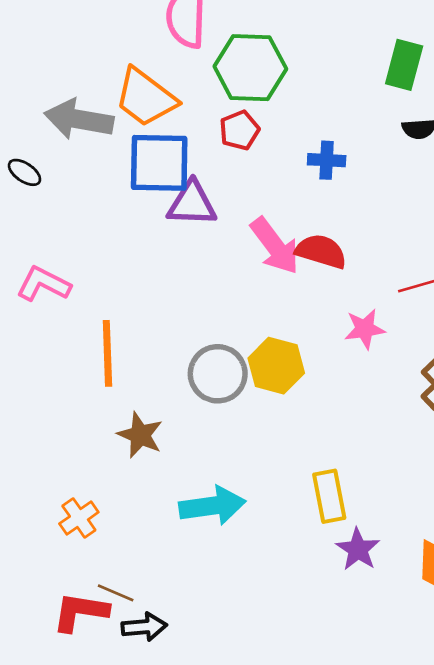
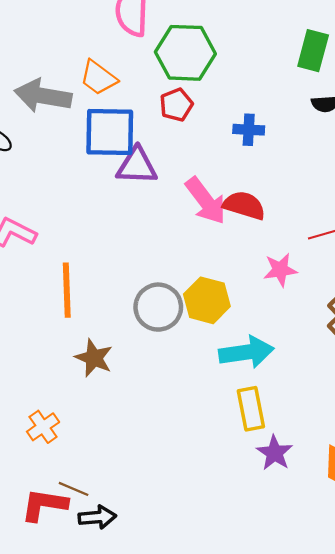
orange trapezoid: (146, 98) -> (98, 78), size x0.7
cyan arrow: (212, 506) -> (246, 352), moved

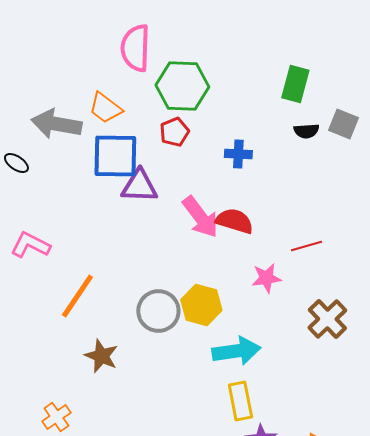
orange line: (67, 290) -> (77, 296), turned 36

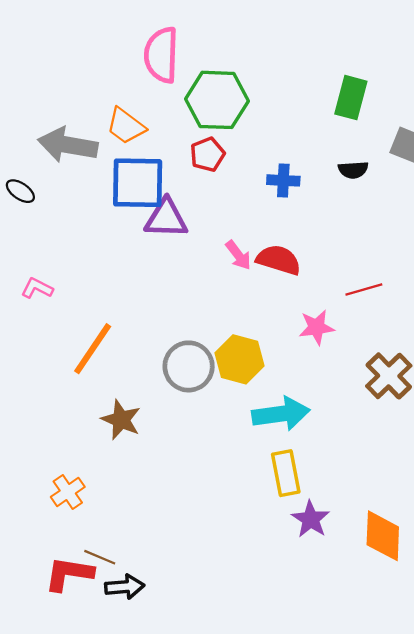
black semicircle: (306, 131) -> (353, 170), moved
pink arrow: (200, 217) -> (238, 255), size x0.6
pink L-shape: (30, 245) -> (37, 288), size x0.7

